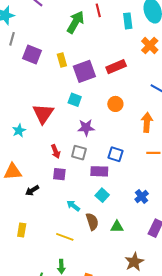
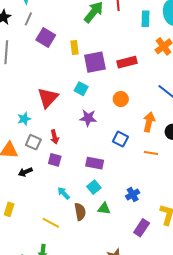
cyan star: (19, 131) -> (24, 119), moved
gray square: (79, 153) -> (33, 142), moved
blue square: (115, 154) -> (120, 139), moved
green triangle: (117, 227) -> (104, 209), moved

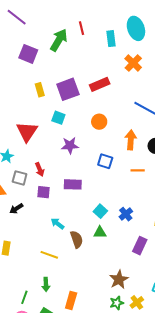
purple square: (46, 38) -> (28, 54), moved
yellow rectangle: (74, 47) -> (40, 90), moved
purple rectangle: (95, 163) -> (73, 184), moved
cyan square: (94, 187) -> (100, 211), moved

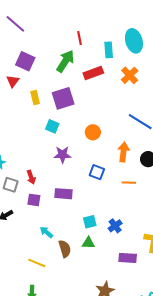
green arrow: (59, 40) -> (65, 61), moved
red rectangle: (100, 84) -> (93, 73), moved
red triangle: (27, 132) -> (13, 81), moved, size x0.6
cyan square: (100, 211) -> (90, 222), turned 32
purple rectangle: (140, 246) -> (128, 258), turned 66

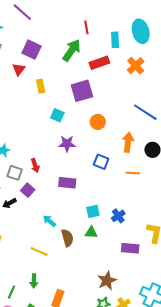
purple square: (63, 98) -> (82, 91), moved
purple square: (34, 200) -> (28, 190), moved, turned 32

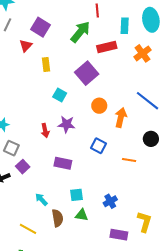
purple square: (82, 91) -> (87, 73), turned -30
orange arrow: (128, 142) -> (121, 118), moved
red arrow: (35, 166) -> (45, 130), moved
cyan square: (93, 211) -> (77, 195), moved

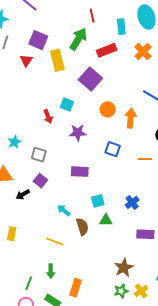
yellow rectangle: (46, 64) -> (57, 60), moved, size x1.5
red arrow: (45, 130) -> (48, 116), moved
gray square: (11, 148) -> (39, 155), moved

